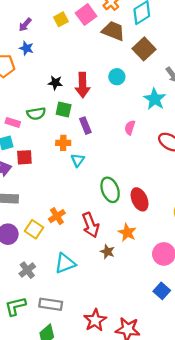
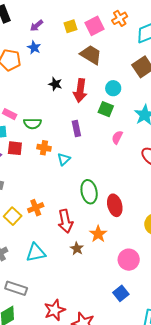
brown trapezoid: (113, 31) -> (91, 55), moved
green square: (64, 109) -> (106, 109), moved
green semicircle: (36, 114) -> (32, 124), moved
orange cross: (63, 143) -> (44, 148), moved

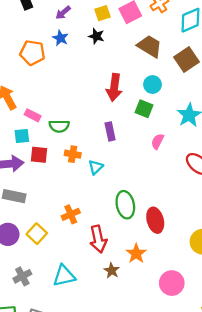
brown trapezoid: (91, 55) -> (150, 46), moved
black star: (55, 84) -> (96, 36), moved
orange cross: (36, 208) -> (71, 214), moved

